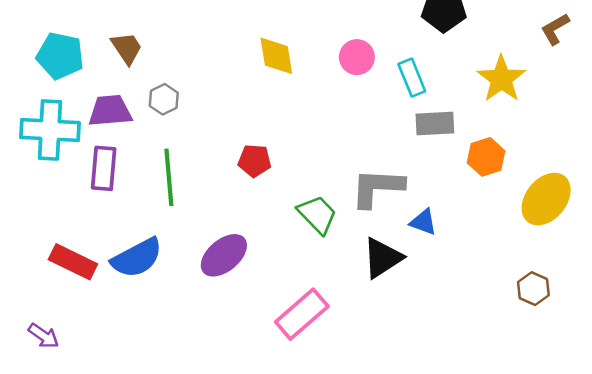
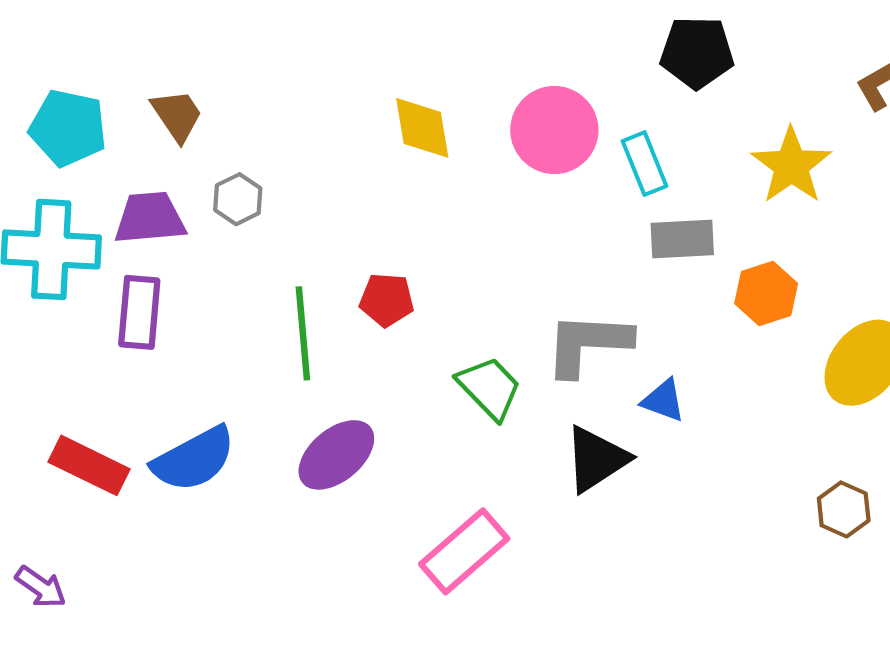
pink circle: (357, 57) -> (554, 130), size x1.5
green line: (169, 177) -> (303, 333), moved

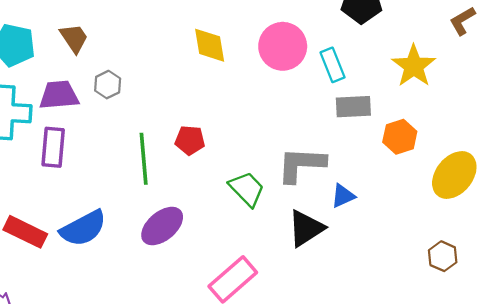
blue triangle: (663, 400) -> (343, 196), turned -44

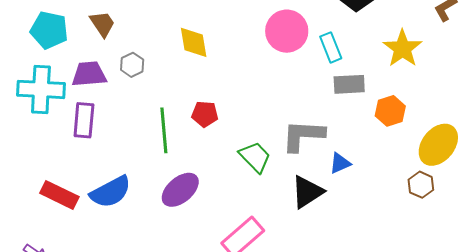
yellow diamond: (210, 45) -> (194, 42), moved
brown hexagon: (443, 256) -> (421, 185), moved

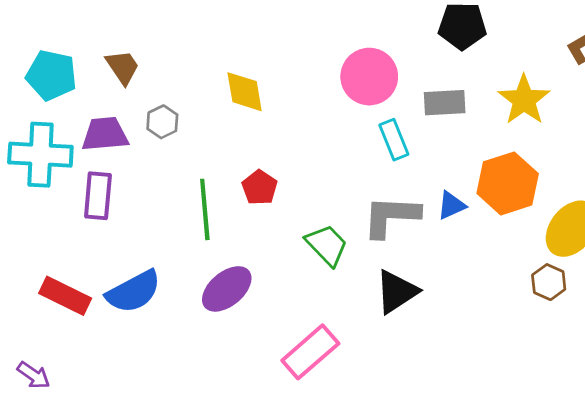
cyan rectangle: (331, 47) -> (394, 140), moved
gray rectangle: (349, 84) -> (445, 103), moved
orange hexagon: (390, 111) -> (508, 183), size x1.5
red pentagon: (205, 114) -> (260, 188), turned 30
blue triangle: (340, 163) -> (451, 205), moved

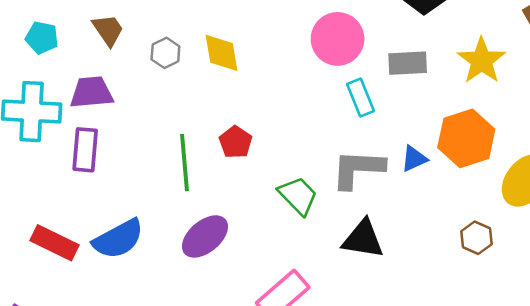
cyan pentagon: (51, 75) -> (42, 38), size x0.7
gray hexagon: (162, 122) -> (165, 53), moved
brown hexagon: (549, 282) -> (476, 238), moved
black triangle: (397, 292) -> (363, 239), turned 42

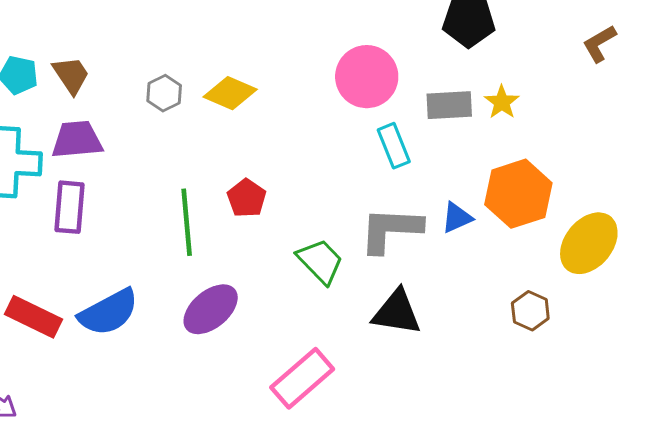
brown trapezoid: (108, 30) -> (71, 75), moved
yellow diamond: (222, 53) -> (230, 93), turned -57
yellow star: (482, 61) -> (502, 102), moved, size x0.6

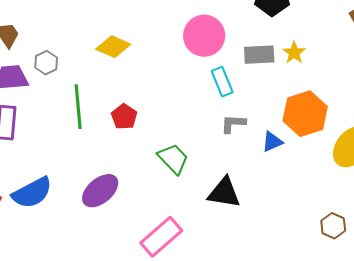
gray hexagon: (164, 93) -> (46, 63), moved
blue triangle: (457, 218) -> (272, 142), moved
green line: (187, 222) -> (78, 107), moved
gray L-shape: (391, 230) -> (233, 124), moved, size x0.6
brown hexagon: (530, 311) -> (333, 226), moved

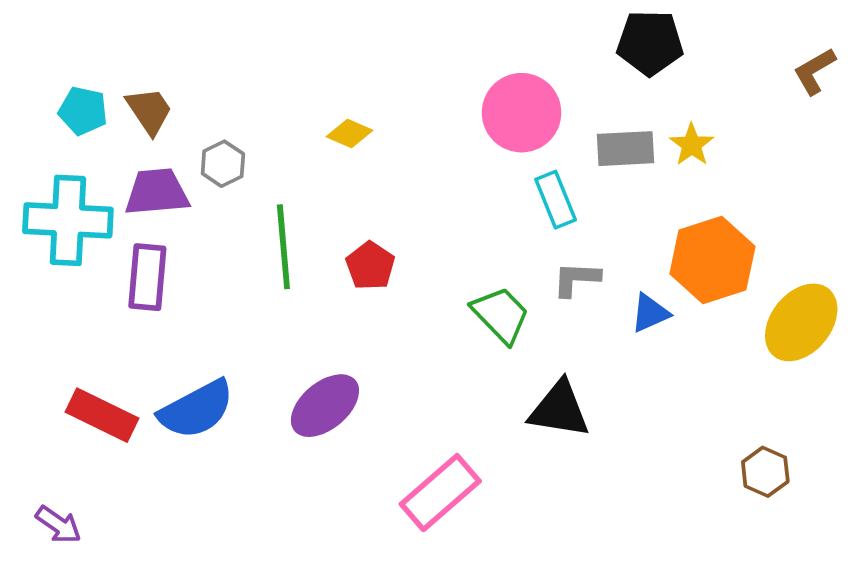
yellow diamond: (113, 47) -> (350, 133), size x0.7
green trapezoid: (173, 159) -> (501, 315), moved

